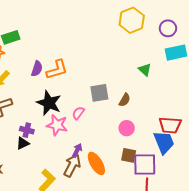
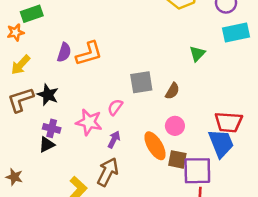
green triangle: (145, 70) -> (197, 54), turned 32
black star: (49, 103) -> (48, 95), moved, size x0.7
purple arrow: (77, 150) -> (114, 140), moved
orange ellipse: (96, 163) -> (155, 146), moved

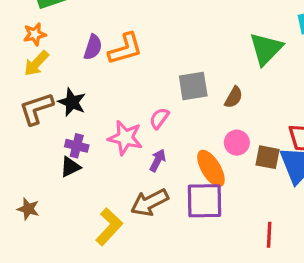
orange star: (16, 32) -> (35, 34), moved
green triangle: (197, 54) -> (266, 49), size x1.6
brown square: (177, 159) -> (268, 157), moved
purple square: (197, 171) -> (204, 201), moved
brown arrow: (108, 172) -> (150, 202), turned -144

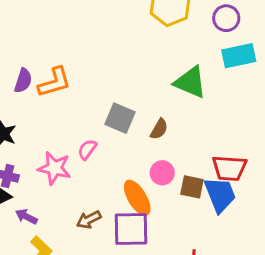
green triangle: (266, 49) -> (190, 82), turned -51
gray square: (193, 86) -> (120, 118), turned 32
purple arrow: (158, 160) -> (26, 217), moved, turned -90
brown arrow: (150, 202) -> (89, 220), moved, size x0.7

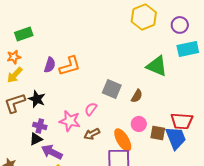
purple arrow: (26, 217) -> (52, 152), size x1.5
brown arrow: (89, 220) -> (92, 134), moved

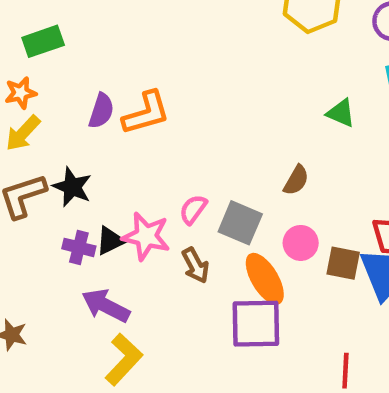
green triangle: (157, 66) -> (341, 113), size x0.6
gray square: (112, 89) -> (240, 223), moved
brown arrow: (92, 134) -> (195, 265), turned -91
black triangle: (36, 139) -> (110, 241), moved

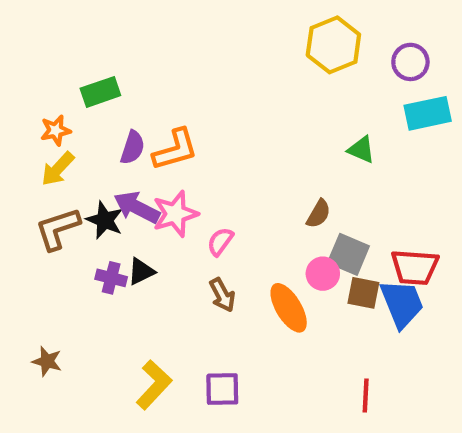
green rectangle: (43, 41) -> (100, 92), moved
gray square: (240, 223) -> (348, 254), moved
pink star: (146, 236) -> (175, 214), moved, turned -30
purple arrow: (106, 306) -> (137, 207), moved
purple square: (256, 324) -> (222, 389), moved, size x0.7

